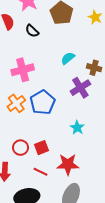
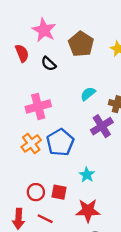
cyan star: (77, 128) -> (87, 175), moved
red square: (42, 148) -> (59, 192), turned 32
red line: (40, 172) -> (45, 219), moved

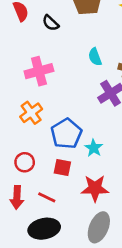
cyan semicircle: (88, 94) -> (95, 57), turned -70
blue pentagon: (60, 142) -> (66, 134), moved
red circle: (36, 192) -> (25, 162), moved

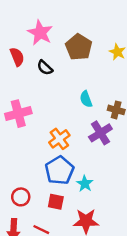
pink cross: (39, 71) -> (18, 114), moved
orange cross: (31, 113) -> (59, 139), moved

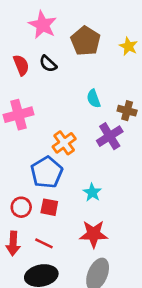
red semicircle: (17, 57) -> (21, 65), moved
blue pentagon: (59, 170) -> (47, 172), moved
red square: (56, 202) -> (49, 207), moved

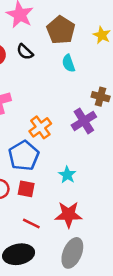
cyan semicircle: (94, 99) -> (69, 63), moved
red line: (44, 243) -> (31, 223), moved

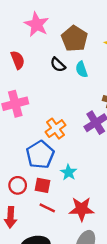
black semicircle: (25, 52) -> (58, 65), moved
cyan star: (67, 175) -> (69, 172), moved
red line: (31, 223) -> (47, 208), moved

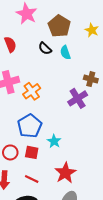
orange cross: (55, 129) -> (32, 91), moved
red line: (47, 208) -> (32, 179), moved
red star: (82, 209) -> (65, 173), turned -30

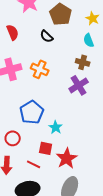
cyan semicircle: (65, 53) -> (89, 40), moved
brown cross: (91, 79) -> (83, 62), moved
orange cross: (32, 91) -> (40, 69), moved, turned -30
red square: (32, 152) -> (46, 148), moved

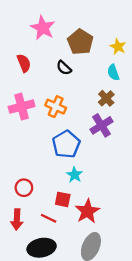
brown cross: (83, 62) -> (106, 98), turned 32
blue pentagon: (32, 112) -> (66, 144), moved

